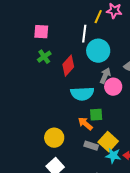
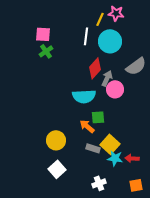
cyan circle: (98, 51) -> (110, 41), moved
green cross: (44, 57) -> (46, 51), moved
red diamond: (68, 66) -> (95, 68), moved

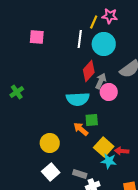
green cross: (46, 51) -> (17, 92), moved
gray rectangle: (93, 148) -> (80, 174), moved
red arrow: (132, 158) -> (122, 151), moved

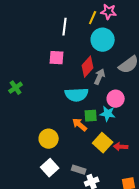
pink square: (37, 37) -> (57, 58), moved
white line: (80, 39) -> (65, 27), moved
pink circle: (109, 92) -> (116, 99), moved
cyan star: (109, 161) -> (108, 114), moved

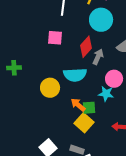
green cross: (16, 88) -> (14, 68), turned 32
green square: (91, 116) -> (89, 108), moved
yellow circle: (49, 139) -> (50, 88), moved
yellow square: (103, 143) -> (84, 123), moved

